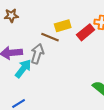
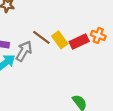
yellow rectangle: (63, 26) -> (60, 40), moved, turned 56

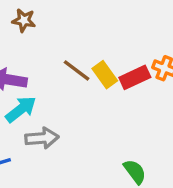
gray arrow: (24, 51) -> (42, 138), moved, turned 54

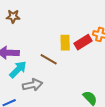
brown line: (77, 70) -> (49, 59), moved
yellow rectangle: (105, 75) -> (65, 43), turned 42

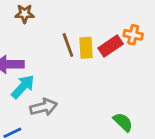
brown star: (13, 16) -> (25, 14), moved
brown line: (49, 59) -> (68, 45), moved, turned 42

